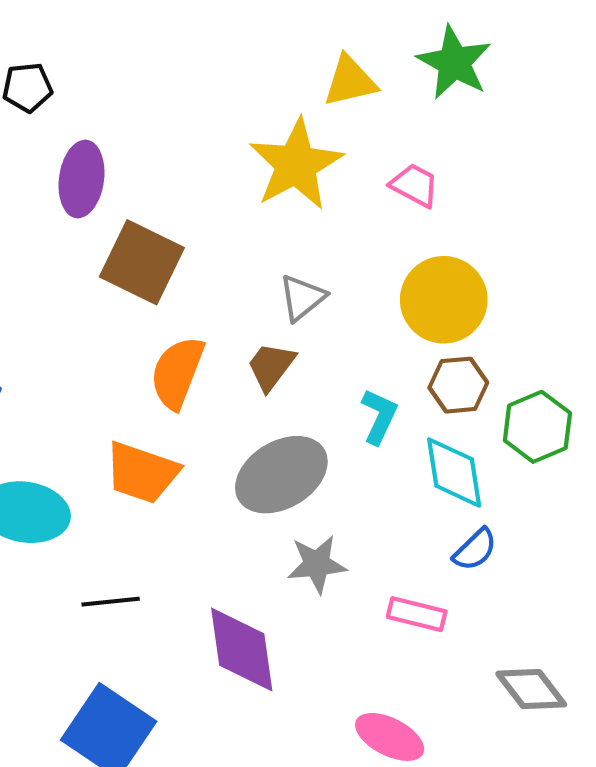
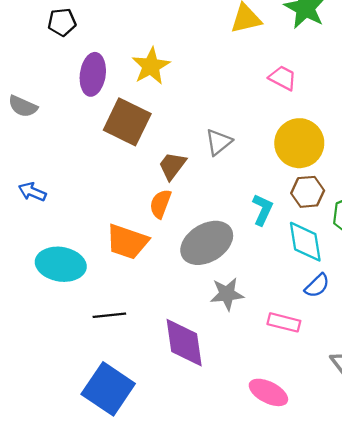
yellow star: (296, 164) -> (151, 66), moved, size x0.7
brown trapezoid: (271, 366) -> (172, 166), moved
orange semicircle: (177, 373) -> (160, 204), moved, size x0.7

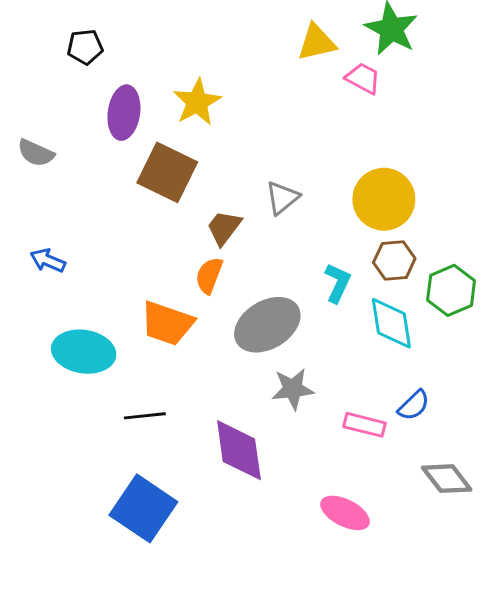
pink trapezoid: (283, 78) -> (363, 78), moved
blue semicircle: (317, 286) -> (414, 405), moved

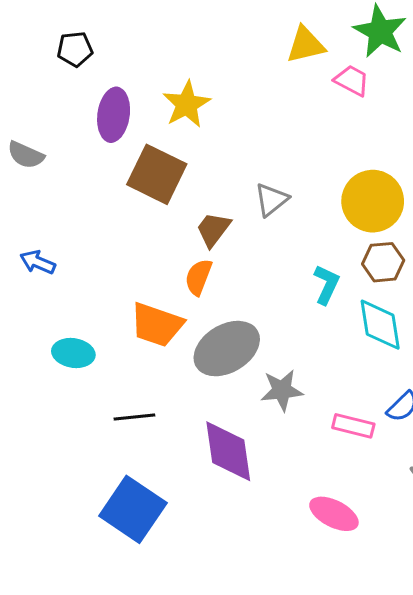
gray ellipse: (267, 325) -> (227, 349), moved
cyan ellipse: (84, 352) -> (73, 353), size x0.7

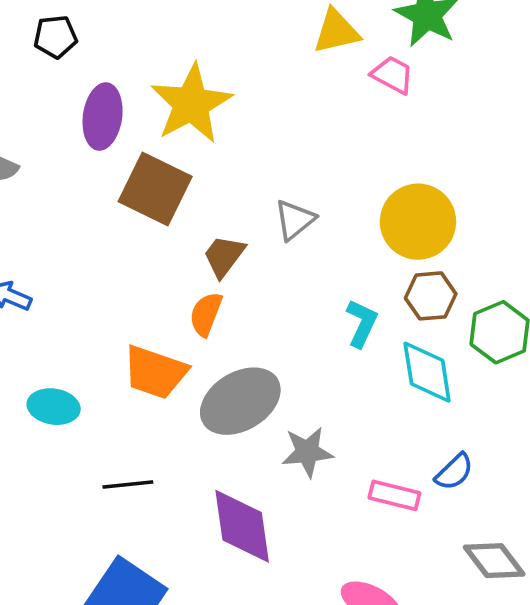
yellow star: (187, 104) -> (191, 104), size x1.4

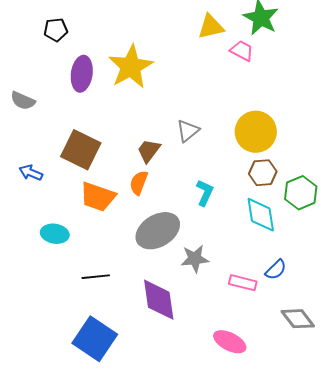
brown square: (155, 189) -> (81, 150), moved
cyan L-shape: (362, 323) -> (205, 193), moved
orange trapezoid: (155, 372) -> (98, 197), moved

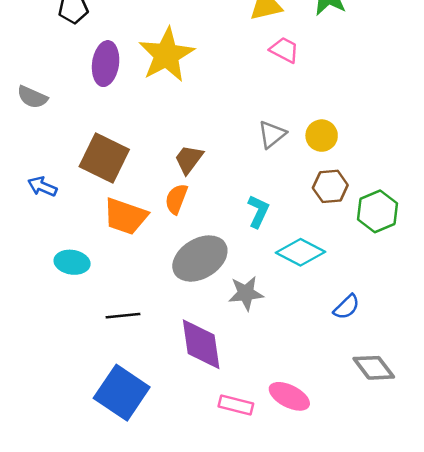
pink trapezoid: (242, 51) -> (284, 50), moved
gray triangle: (188, 131) -> (272, 134), moved
yellow circle: (256, 132) -> (322, 136), size x0.6
cyan diamond: (261, 215) -> (300, 252), moved, turned -54
pink rectangle: (243, 283) -> (236, 405), moved

